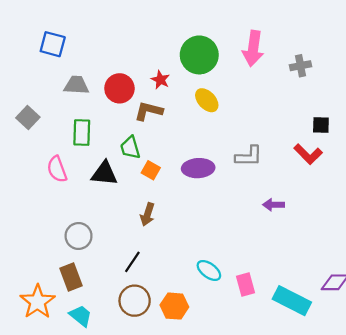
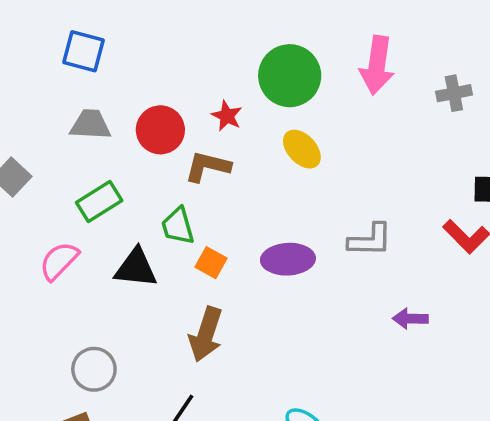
blue square: (53, 44) -> (83, 51), moved
green rectangle: (82, 133) -> (99, 201), turned 56
pink semicircle: (57, 169) -> (59, 261), turned 64
brown arrow: (147, 214) -> (206, 334), size x1.4

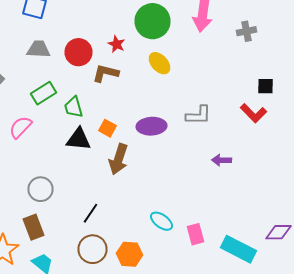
green trapezoid: (178, 226) -> (74, 107), moved
black triangle: (136, 268) -> (78, 139), moved
brown arrow: (206, 334) -> (118, 159), moved

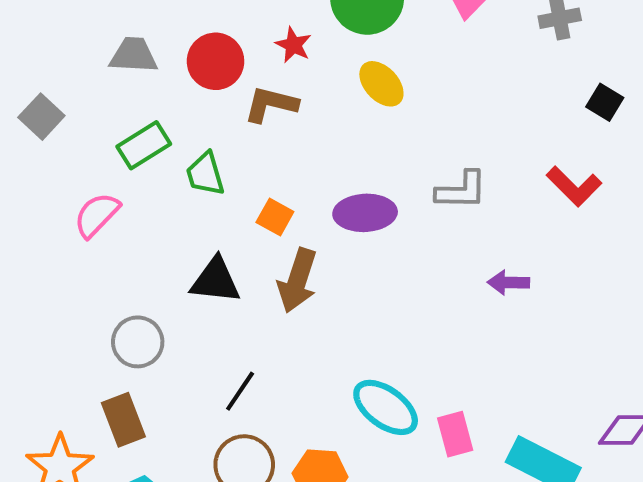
black square: (266, 86) -> (605, 102), moved, turned 30
black triangle: (78, 139) -> (216, 280), moved
cyan ellipse: (162, 221) -> (386, 407), size x1.4

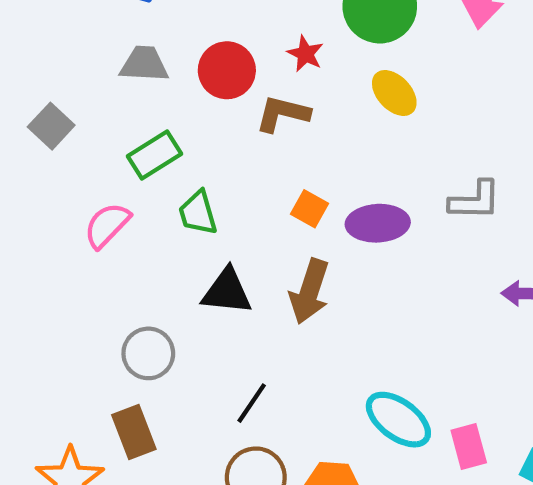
green trapezoid: (205, 174) -> (198, 213), moved
orange square: (275, 217) -> (310, 209), moved

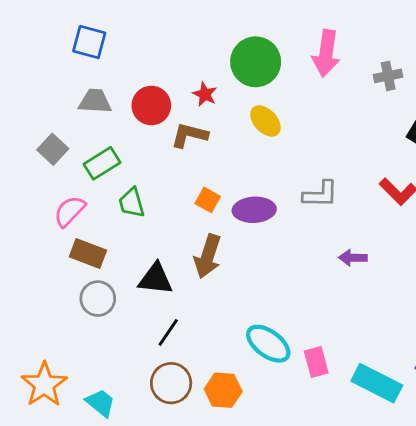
gray square: (51, 126) -> (53, 149), moved
black triangle: (227, 291) -> (156, 279), moved
brown rectangle: (134, 432) -> (88, 253), moved, turned -48

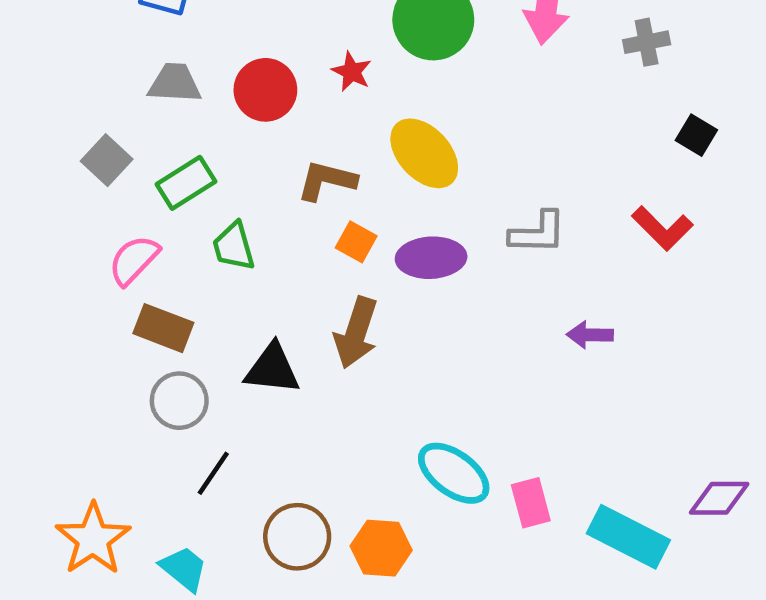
yellow ellipse: (265, 121) -> (424, 153), moved, size x1.4
brown L-shape: (189, 135) -> (327, 181), moved
black line: (168, 332) -> (213, 473), moved

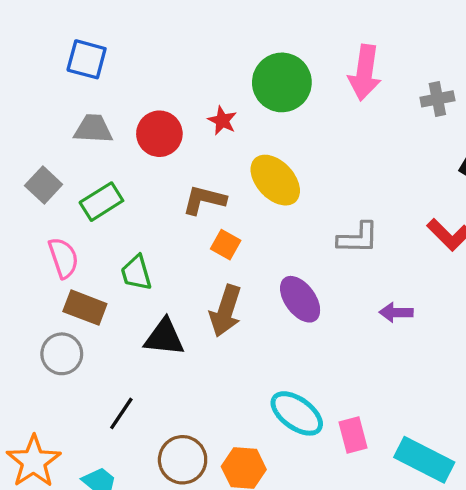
green trapezoid: (234, 246) -> (136, 273), moved
purple ellipse: (431, 258) -> (300, 299), moved, turned 57
pink semicircle: (134, 260) -> (63, 258), turned 117
gray circle: (179, 401) -> (62, 354), moved

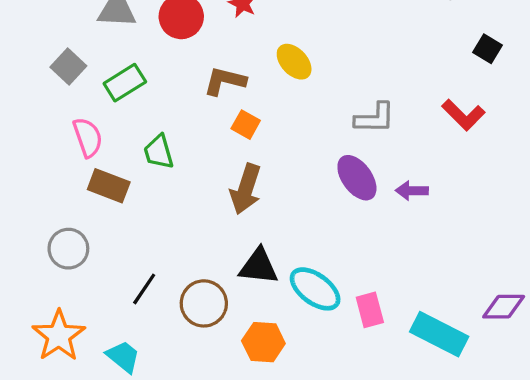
yellow ellipse: (275, 180) -> (294, 62), size x0.7
purple ellipse: (300, 299) -> (357, 178), moved
black triangle: (164, 337) -> (259, 266), moved
gray circle: (62, 354) -> (68, 249), moved
brown circle: (183, 460) -> (204, 303), moved

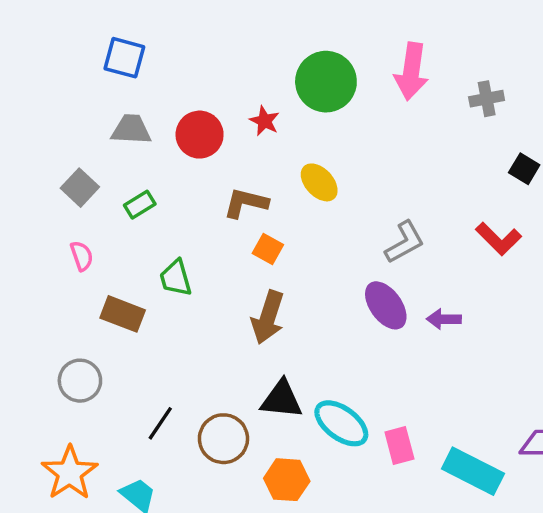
green rectangle: (125, 83) -> (140, 205), size x0.7
gray L-shape: (375, 118) -> (405, 242), turned -30
pink semicircle: (88, 137) -> (82, 256), moved, size x0.7

